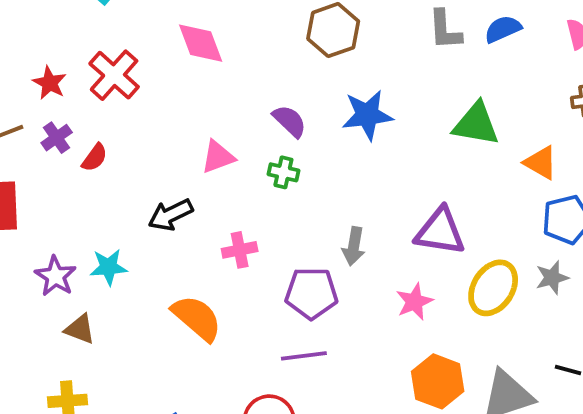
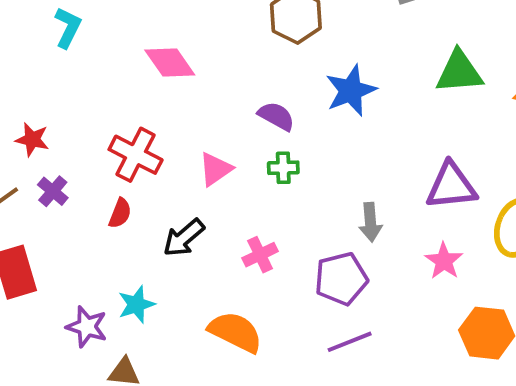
red cross: (114, 75) -> (136, 155), moved
red semicircle: (95, 158) -> (120, 213), moved

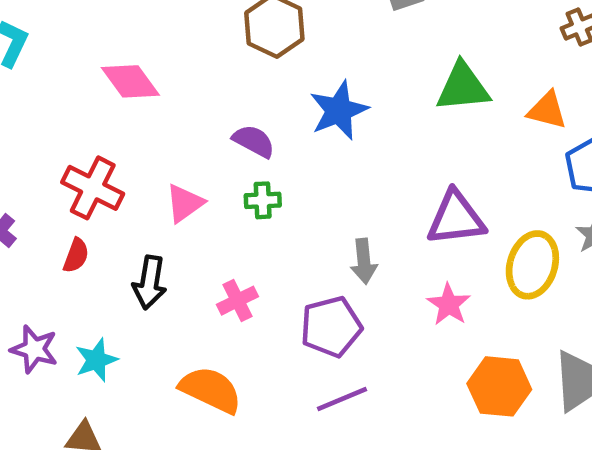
black arrow: (184, 238) -> (150, 282), turned -39
purple star: (87, 327) -> (34, 349), moved

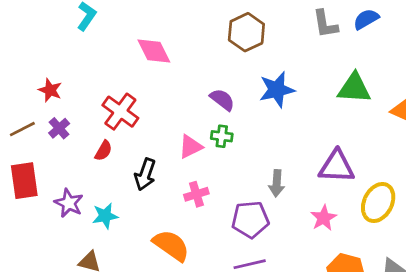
pink triangle: (185, 203) -> (190, 147), moved

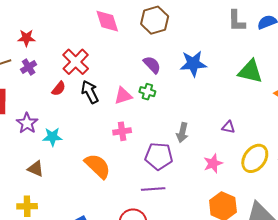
brown hexagon: (246, 32) -> (155, 20), moved
red star: (50, 90) -> (26, 38), turned -30
purple triangle: (337, 167) -> (228, 127), size x0.5
black arrow: (145, 174) -> (90, 92), moved, turned 125

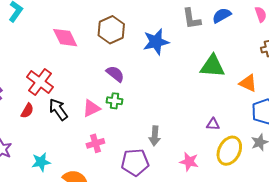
blue star: (193, 64) -> (156, 42), moved
purple triangle: (228, 127) -> (213, 124), moved
cyan star: (52, 137) -> (41, 162), moved
pink star: (213, 163) -> (189, 162), turned -30

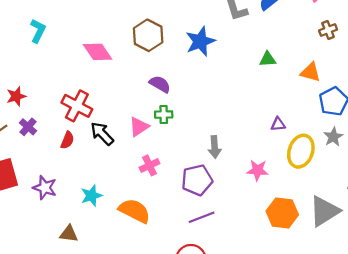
green triangle: (212, 66) -> (268, 59), size x0.6

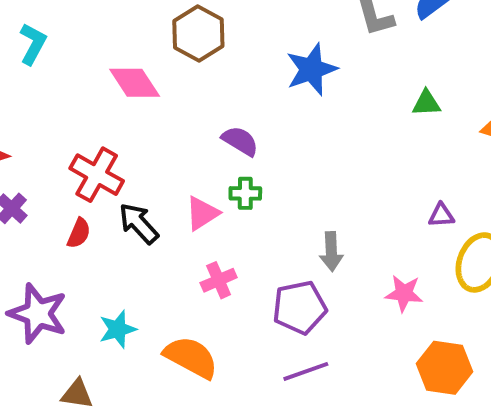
brown hexagon: (148, 35) -> (198, 33), moved
purple star: (45, 188) -> (38, 314), size x1.4

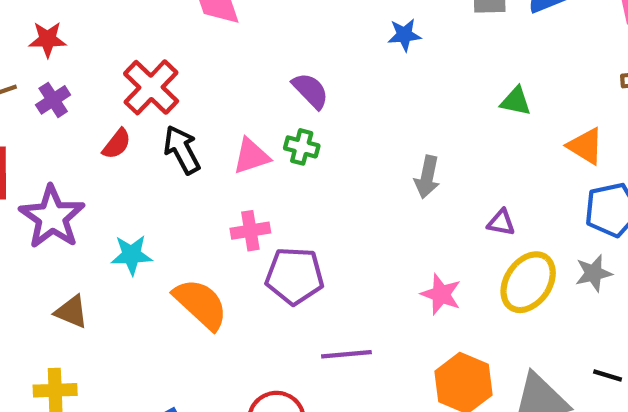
blue star: (311, 69) -> (404, 35), size x0.6
gray arrow: (331, 252) -> (427, 177), moved
purple pentagon: (300, 307) -> (295, 276), moved
purple line: (306, 371) -> (346, 354), moved

